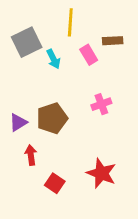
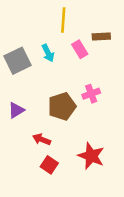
gray square: (27, 42) -> (17, 61), moved
brown pentagon: (52, 118) -> (62, 106), moved
red arrow: (31, 155) -> (42, 139), moved, turned -60

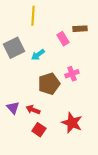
yellow line: (63, 20) -> (33, 16), moved
cyan arrow: (48, 53) -> (38, 55), moved, turned 80
purple triangle: (16, 110) -> (13, 108), moved, turned -40

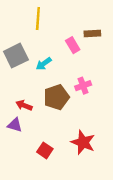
purple triangle: (13, 108) -> (15, 125), turned -32
red arrow: (33, 110) -> (24, 105), moved

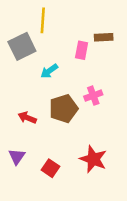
pink rectangle: (73, 45) -> (82, 50), turned 42
gray square: (16, 56) -> (22, 46), moved
purple triangle: (15, 125) -> (17, 157), moved, turned 49

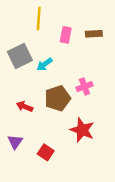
gray square: (22, 46) -> (20, 56), moved
pink rectangle: (82, 50) -> (66, 35), moved
red star: (93, 159) -> (82, 130), moved

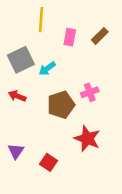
brown rectangle: (94, 34) -> (100, 36), turned -42
red arrow: (25, 107) -> (17, 96), moved

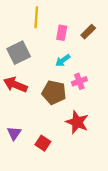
cyan arrow: (47, 68) -> (63, 60), moved
red arrow: (17, 96) -> (15, 85), size x1.5
brown pentagon: (61, 105) -> (54, 92), turned 30

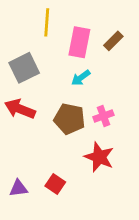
pink rectangle: (62, 33) -> (79, 42), size x1.5
pink cross: (79, 81) -> (103, 116), moved
purple triangle: (14, 133) -> (18, 188), moved, turned 48

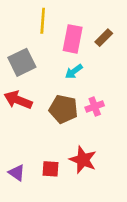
red star: (99, 157) -> (83, 160), moved
red square: (55, 184) -> (50, 169), turned -30
purple triangle: (18, 188) -> (17, 173), turned 42

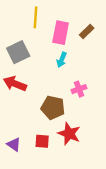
cyan arrow: (74, 71) -> (62, 60), turned -32
brown pentagon: (63, 109) -> (53, 108), moved

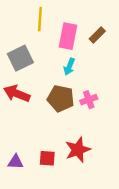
brown pentagon: (53, 108) -> (61, 98), moved
red star: (69, 134) -> (78, 150), turned 30
purple triangle: (14, 144) -> (16, 162), turned -32

